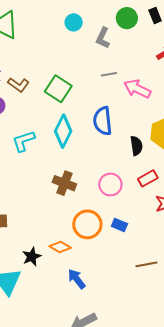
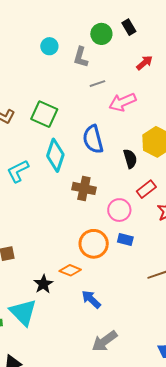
gray line: (109, 74) -> (97, 84), moved
pink arrow: (137, 89) -> (122, 102), turned -40
brown cross: (64, 183) -> (84, 188), moved
pink circle: (110, 184) -> (119, 210), moved

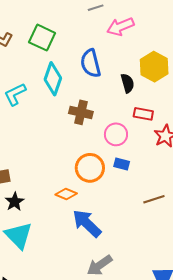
red rectangle: (146, 189) -> (143, 114), turned 48
black star: (43, 284) -> (15, 202), moved
blue arrow: (91, 299) -> (87, 223), size x1.5

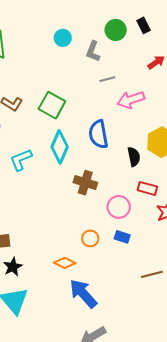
orange circle: (90, 168) -> (90, 238), size x0.6

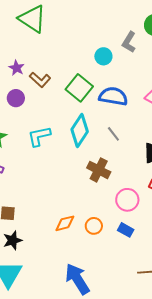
cyan circle: (63, 38) -> (103, 56), moved
gray line: (107, 79) -> (113, 134), moved, turned 56
blue semicircle: (98, 134) -> (113, 96), moved, turned 100
orange diamond: (65, 263) -> (65, 223), moved, turned -50

